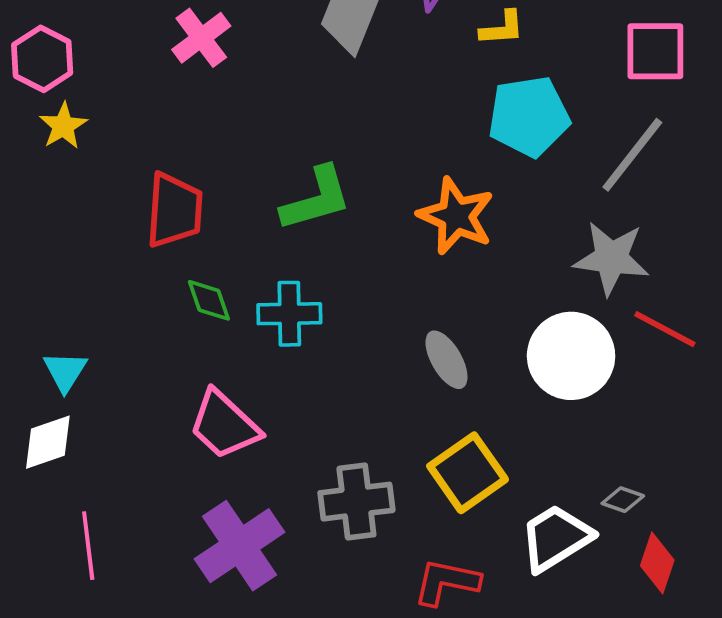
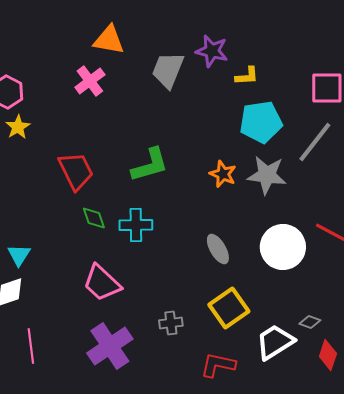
red trapezoid: (174, 210) -> (76, 171), turned -30
orange star: (456, 216) -> (223, 174), size x0.7
gray star: (611, 258) -> (267, 175), moved
gray cross: (356, 502) -> (171, 323), size x0.6

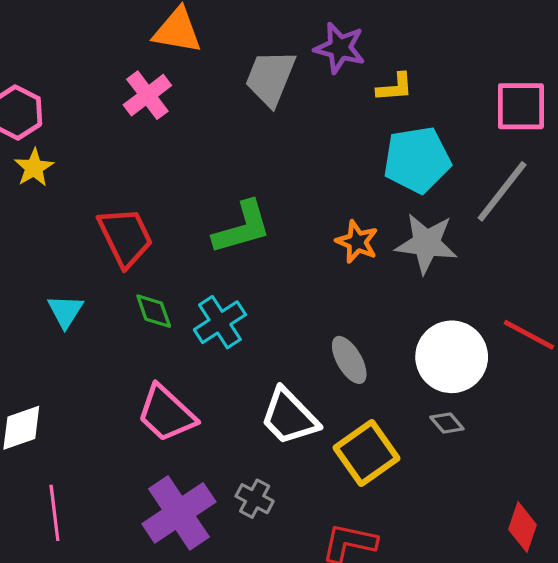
cyan cross: (136, 225) -> (220, 322), turned -32
cyan triangle: (19, 255) -> (65, 311), moved
gray diamond: (310, 322) -> (447, 423), moved, turned 30
gray cross: (171, 323) -> (255, 499), moved, turned 35
white trapezoid: (275, 342) -> (289, 417), moved, turned -102

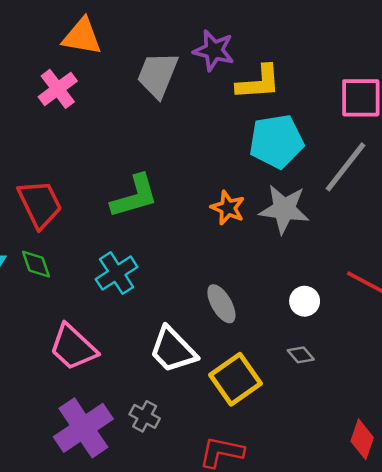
yellow L-shape: (395, 87) -> (259, 82), size x1.5
green diamond: (154, 311) -> (36, 264), moved
white circle: (452, 357) -> (305, 301), size x0.5

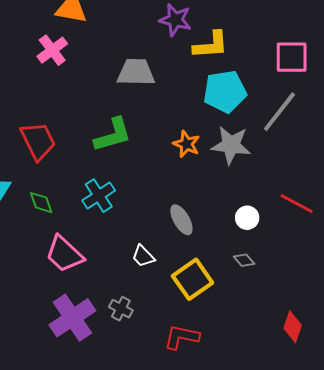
gray trapezoid: (157, 75) -> (136, 72), moved, turned 69
green diamond: (36, 264) -> (41, 203), moved
white trapezoid: (173, 350) -> (143, 256), size x0.6

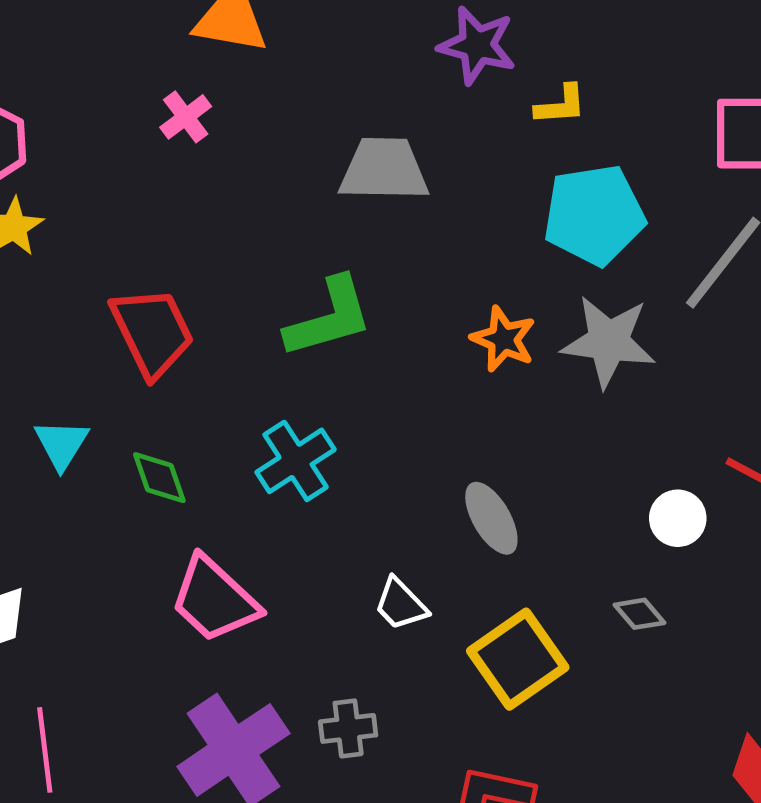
yellow L-shape: (211, 45) -> (561, 105), size x0.6
pink cross: (52, 50) -> (186, 117), size x0.7
white circle: (247, 218) -> (678, 518), moved
gray cross: (121, 309) -> (348, 728), turned -35

